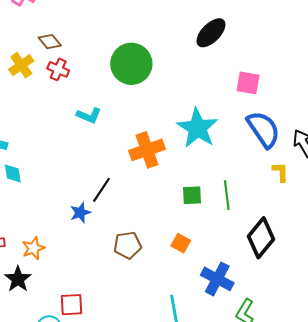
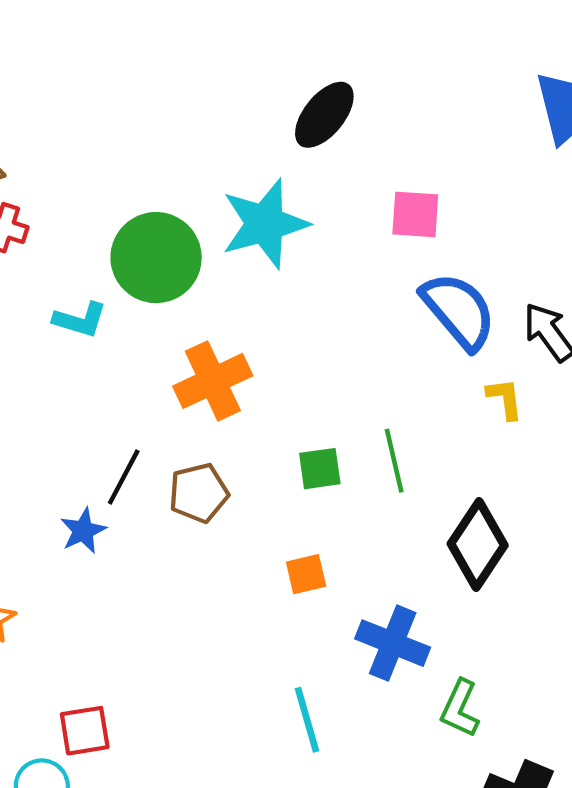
green circle: (131, 64) -> (156, 258), moved
cyan star: (198, 128) -> (265, 224), moved, turned 30
orange square: (181, 243) -> (306, 574), turned -36
brown pentagon: (128, 245) -> (199, 493), moved

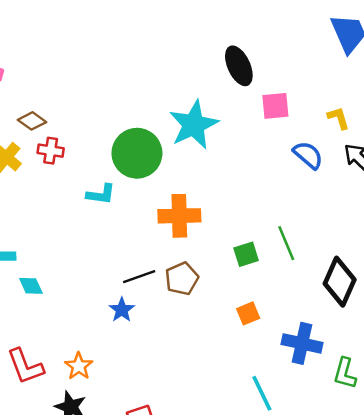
black ellipse: (324, 115) -> (239, 66), moved, turned -54
blue semicircle: (459, 311) -> (308, 155), size x0.7
orange cross: (213, 381) -> (179, 216), turned 33
yellow L-shape: (505, 399) -> (338, 118), moved
black line: (124, 477) -> (139, 277), turned 52

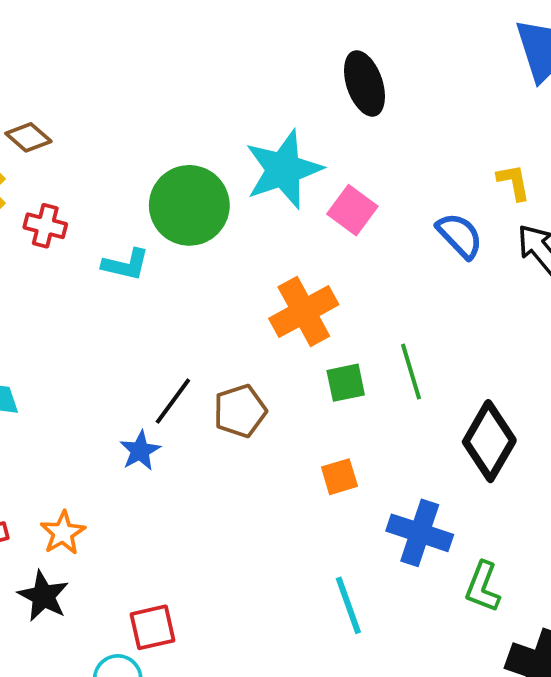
pink square: (275, 106) -> (352, 210), moved, turned 36
red cross: (51, 151) -> (45, 226), moved
orange cross: (179, 216) -> (304, 312), moved, turned -33
black line: (139, 277) -> (173, 401), turned -40

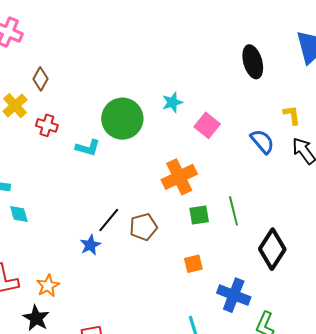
black ellipse: (365, 83) -> (253, 62), moved
brown diamond: (28, 137) -> (40, 79), turned 75
cyan star: (283, 169) -> (172, 102), size x0.5

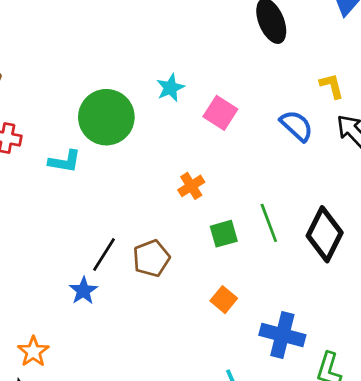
orange cross: (179, 177) -> (191, 186), size x0.6
black diamond: (272, 249) -> (325, 234), moved
orange square: (193, 264) -> (224, 300), turned -30

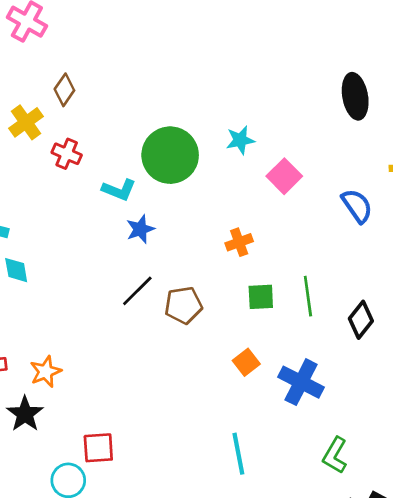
black diamond: (325, 234) -> (361, 320), size x0.7
blue star: (83, 291) -> (140, 229), moved
blue cross: (282, 335) -> (301, 382), moved

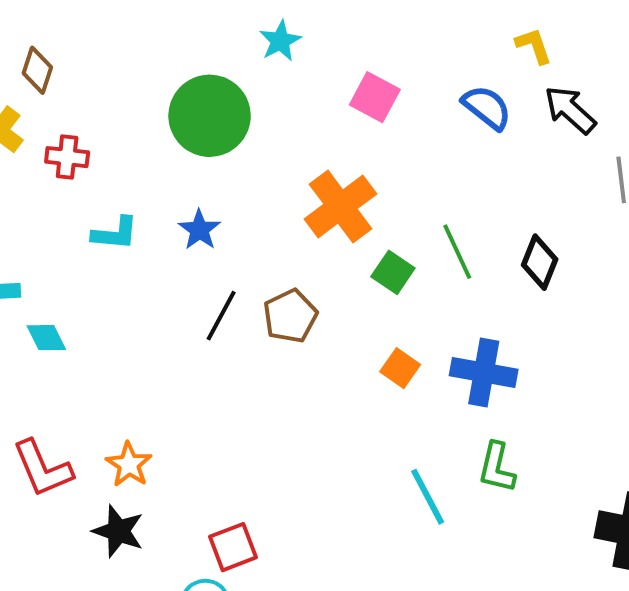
cyan star: (240, 140) -> (280, 41), moved
cyan L-shape: (119, 190) -> (115, 233), moved
orange cross: (239, 242) -> (340, 206), size x1.8
green square: (261, 297) -> (393, 272), turned -36
green L-shape: (335, 455) -> (497, 467), moved

